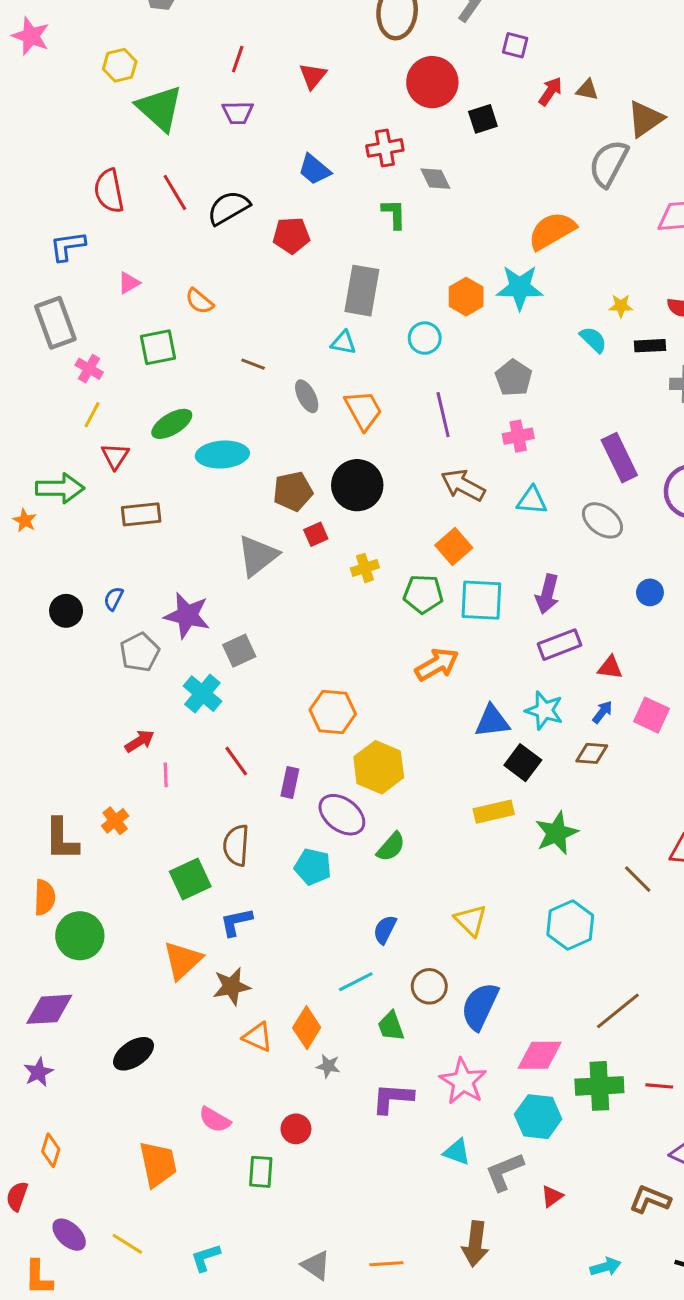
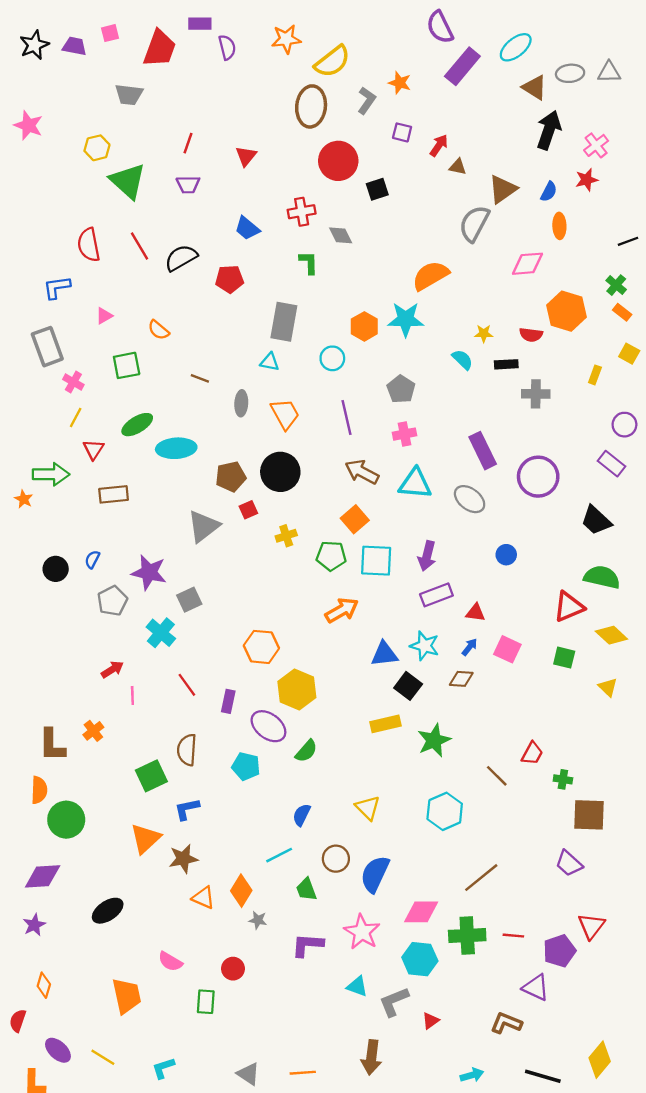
red arrow: (550, 91) -> (439, 145), moved
gray ellipse: (307, 396) -> (241, 403), turned 30
cyan triangle: (532, 500) -> (415, 484), size x1.4

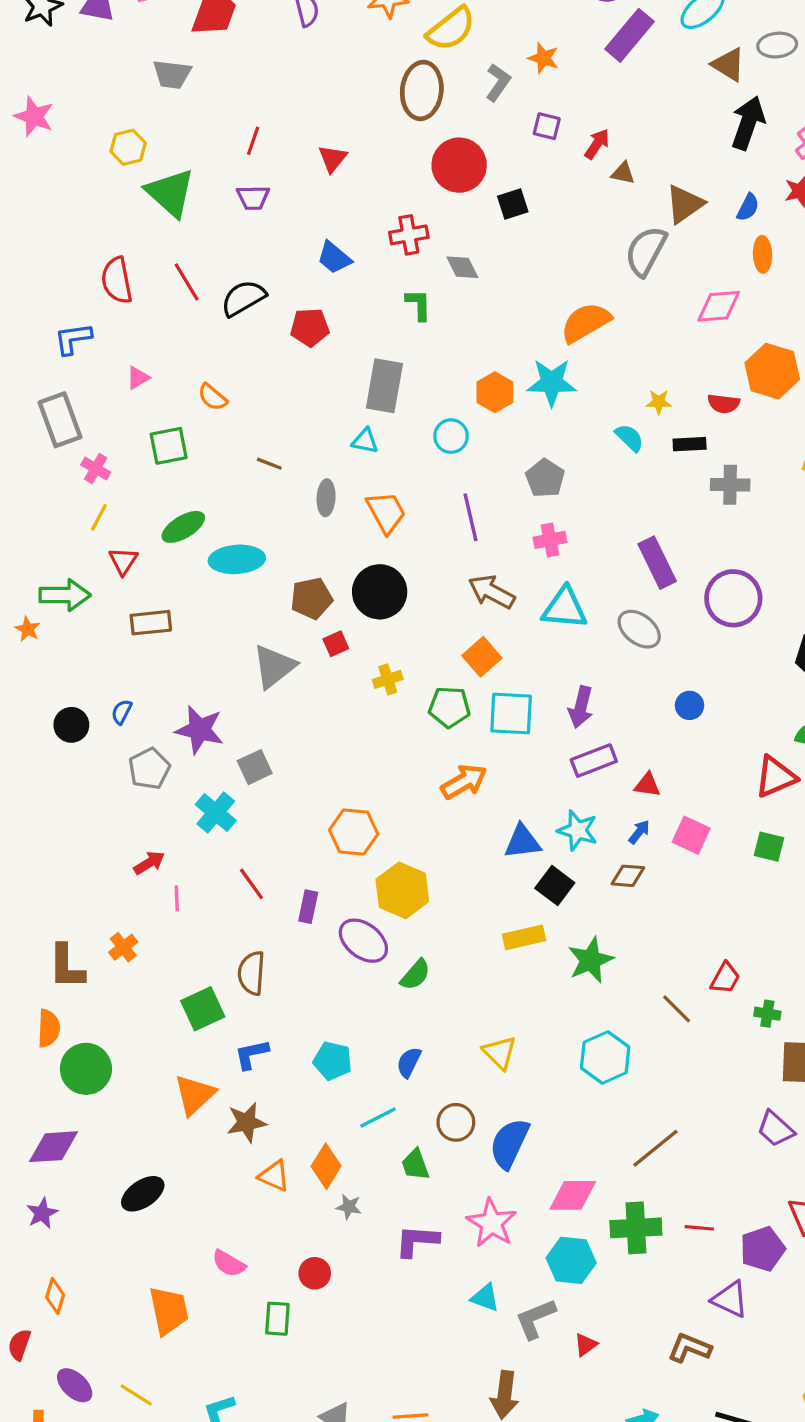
cyan pentagon: (246, 766) -> (333, 1061), moved

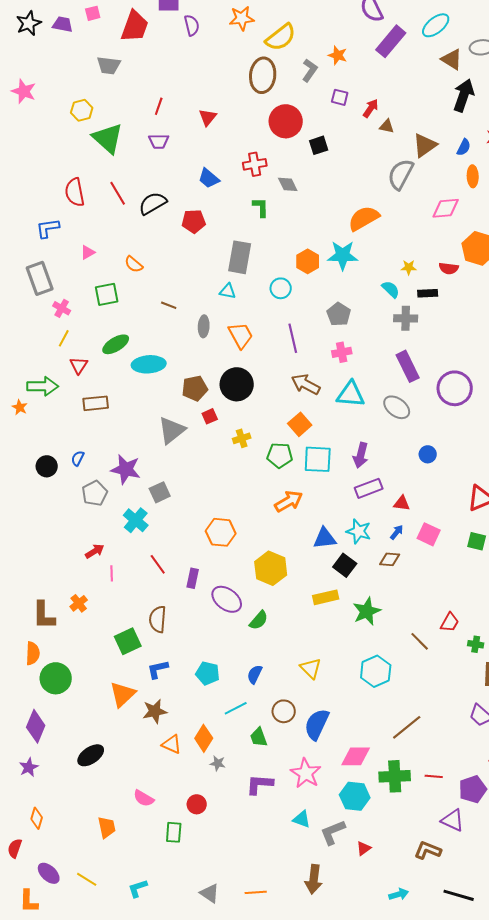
gray cross: (730, 485) -> (406, 318), moved
yellow hexagon: (402, 890) -> (271, 568), moved
purple diamond: (54, 1147) -> (36, 726), turned -64
orange trapezoid: (169, 1311) -> (107, 827), size x0.7

